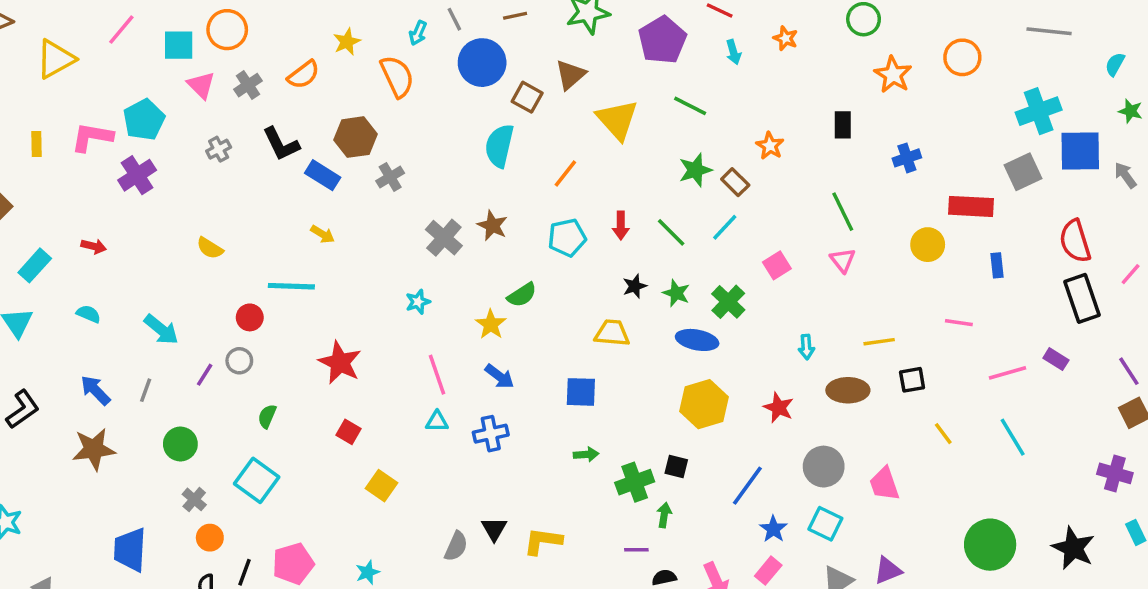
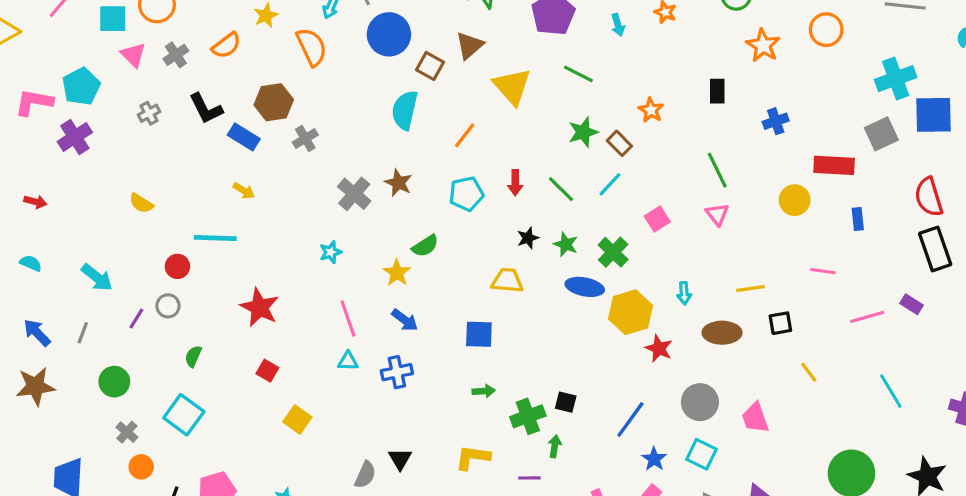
yellow hexagon: (704, 404) -> (630, 312), moved
cyan line: (1013, 437) -> (891, 391), moved
yellow L-shape: (543, 541) -> (473, 457), moved

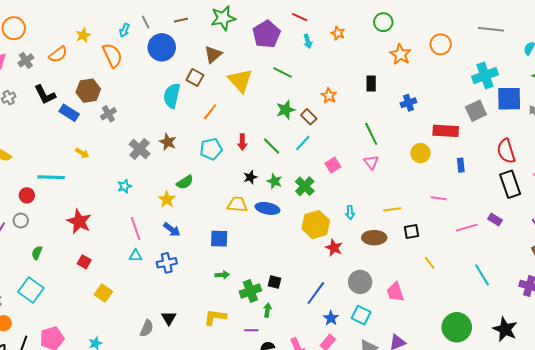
brown square: (430, 66) -> (195, 78), moved
yellow arrow: (244, 191) -> (82, 153), moved
blue ellipse: (585, 287) -> (267, 208), moved

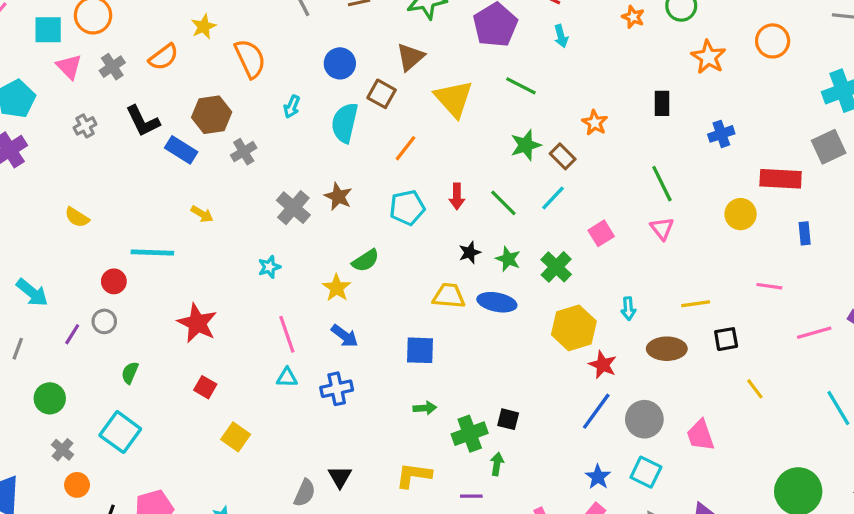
cyan arrow: (124, 30) -> (292, 107), moved
orange star: (338, 33) -> (633, 17), moved
blue circle: (162, 47) -> (340, 63), moved, size x0.7
blue line: (316, 293) -> (596, 411), moved

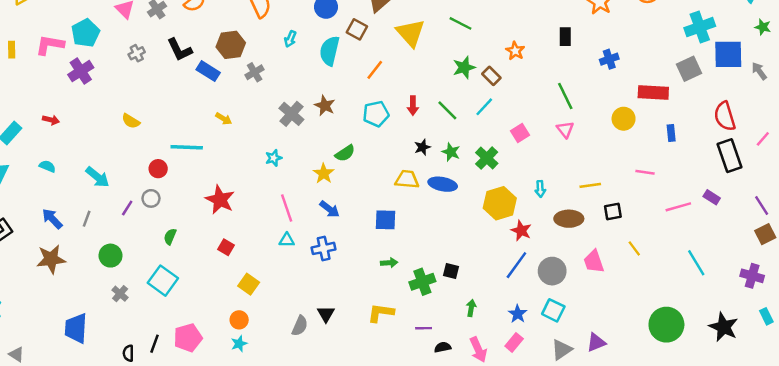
pink trapezoid: (700, 435) -> (594, 262), moved
green arrow: (497, 464) -> (471, 308), moved
orange circle: (77, 485) -> (239, 320), moved

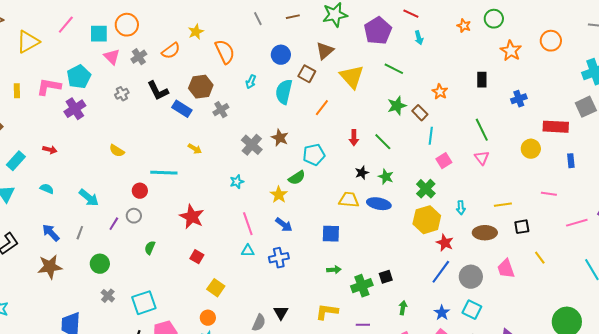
cyan line: (484, 107) -> (431, 136), moved, turned -36
cyan pentagon: (376, 114) -> (314, 155), moved
green cross: (487, 158) -> (426, 189), moved
black square: (451, 271) -> (386, 277), turned -32
cyan square: (163, 281) -> (144, 303), moved, turned 35

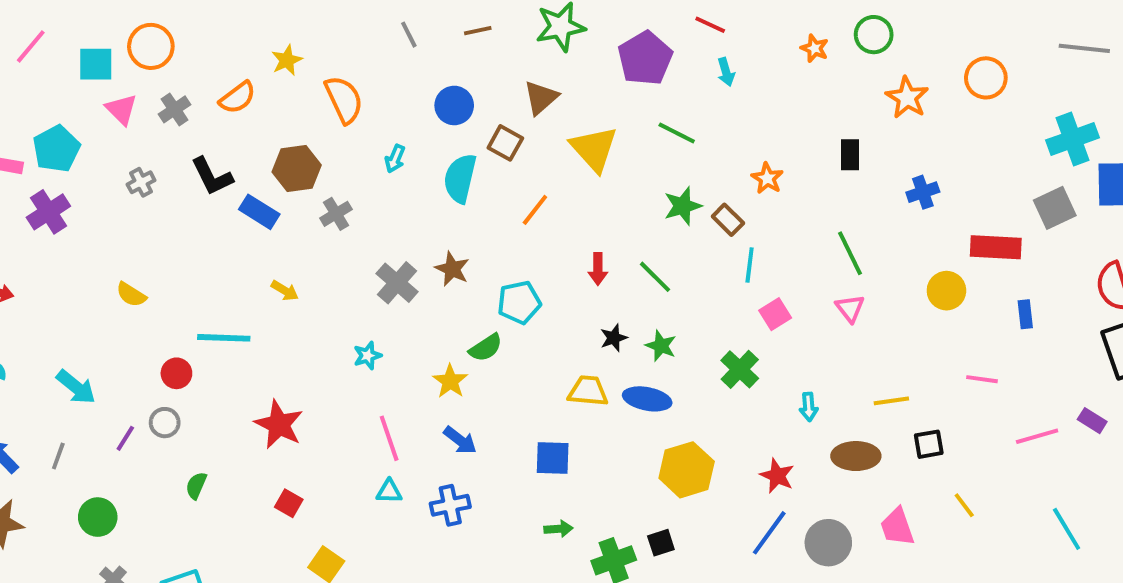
yellow hexagon: (427, 220) -> (687, 470), moved

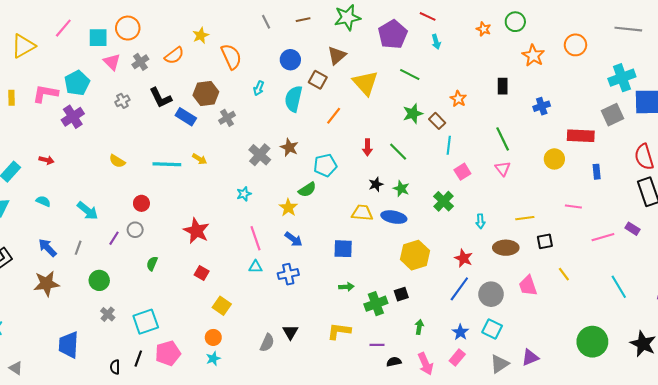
cyan line: (224, 338) -> (167, 164), moved

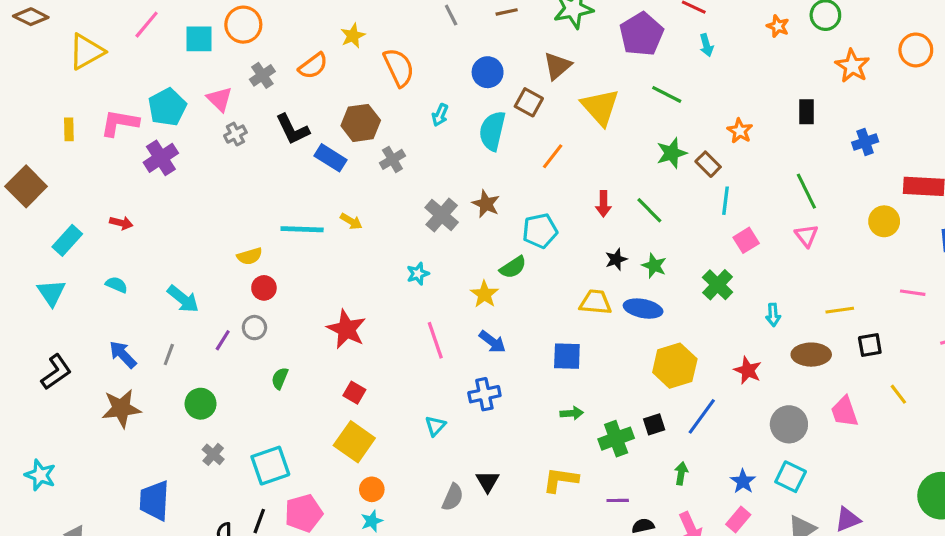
pink triangle: (112, 62) -> (220, 99), moved
yellow semicircle: (117, 161) -> (250, 256), moved, turned -49
cyan triangle: (256, 267) -> (435, 426), moved, turned -48
blue line: (459, 289) -> (702, 416), moved
yellow square: (222, 306) -> (354, 442), moved, size x1.4

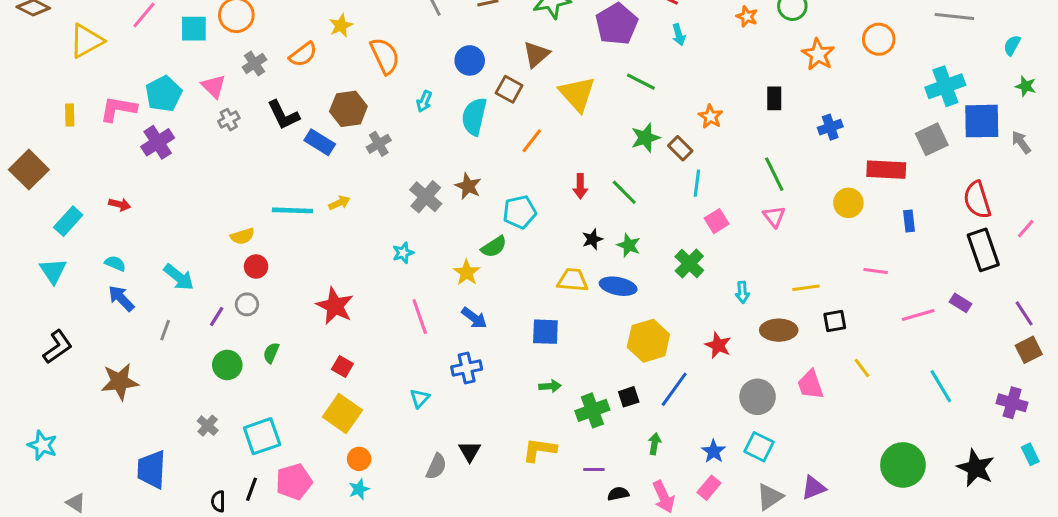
yellow arrow: (351, 221) -> (339, 203), turned -55
blue arrow: (123, 355) -> (121, 298), moved
green circle: (201, 404) -> (227, 365), moved

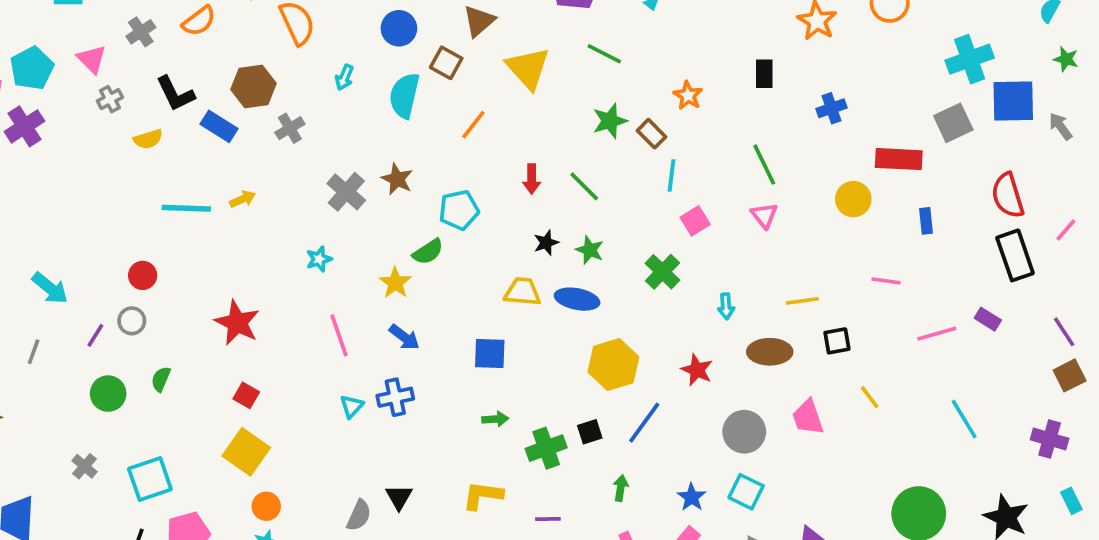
yellow semicircle: (242, 236) -> (148, 139), moved
cyan triangle: (420, 398) -> (352, 406), moved

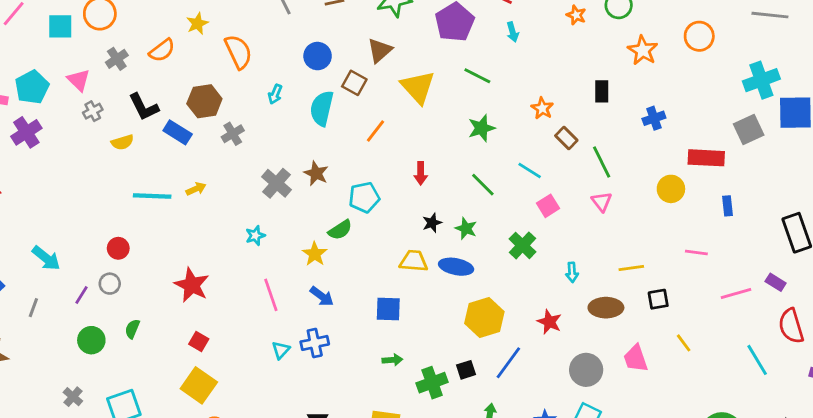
brown rectangle: (652, 134) -> (566, 138), moved
cyan line: (672, 175) -> (530, 171), turned -65
green line: (584, 186) -> (483, 185), moved
red semicircle: (1008, 195) -> (791, 326), moved

